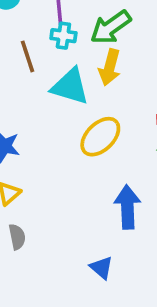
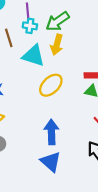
blue arrow: (127, 207) -> (51, 132), moved
blue triangle: (101, 268) -> (51, 162), size x1.5

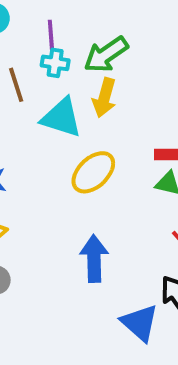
blue triangle: (51, 162) -> (140, 323), moved

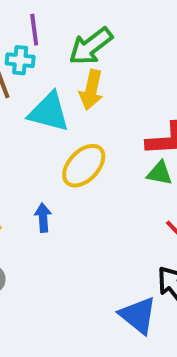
cyan cross: (55, 63) -> (20, 60), moved
blue arrow: (94, 259) -> (43, 218), moved, size x0.6

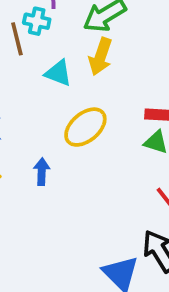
cyan triangle: (49, 112) -> (58, 73), size x0.7

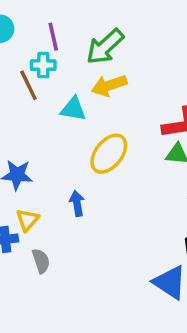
yellow arrow: (100, 57) -> (109, 85), turned 64

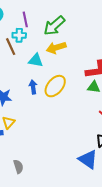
blue arrow: (77, 203) -> (33, 87), moved
gray semicircle: (41, 261) -> (18, 167), moved

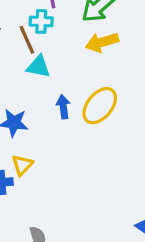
cyan triangle: (36, 60) -> (38, 67), moved

